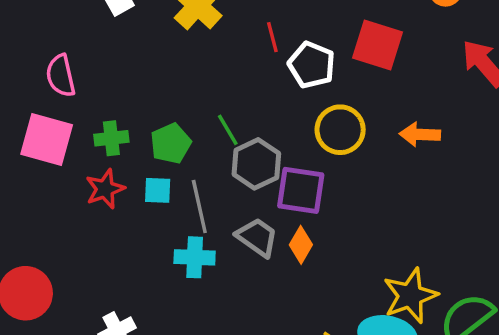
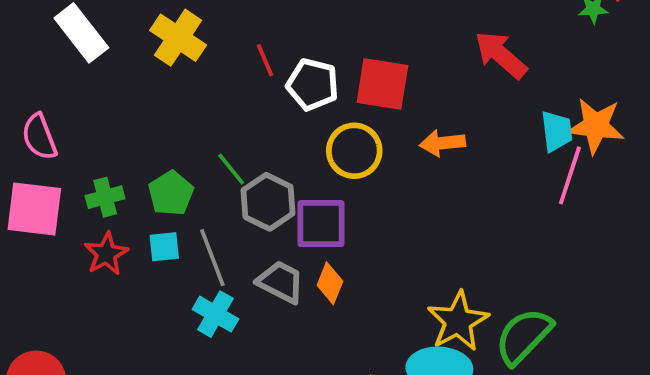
red square: (377, 45) -> (382, 84), moved
cyan cross: (195, 257) -> (215, 314), turned 36

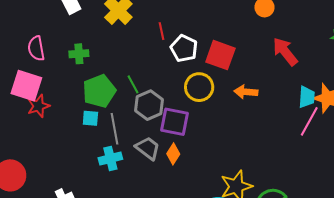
green pentagon: (171, 193) -> (99, 91), size x1.4
green cross: (105, 197) -> (79, 54), moved
red star: (106, 254) -> (38, 106), moved
cyan cross: (215, 314) -> (110, 158), turned 35

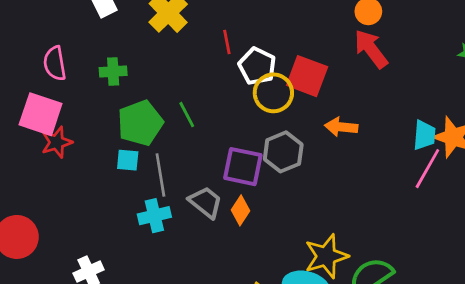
red arrow: (285, 52) -> (371, 49), moved
yellow circle: (199, 87) -> (273, 93), moved
gray hexagon: (149, 105) -> (283, 152), moved

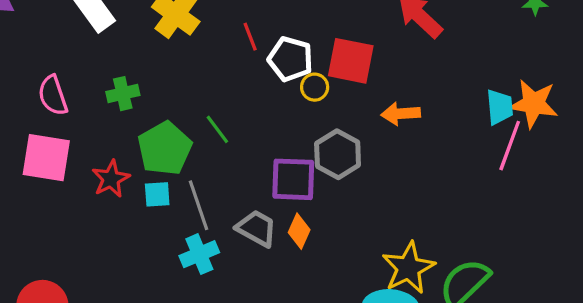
yellow circle: (273, 93) -> (315, 87), size x0.6
red star: (57, 142) -> (111, 179), moved

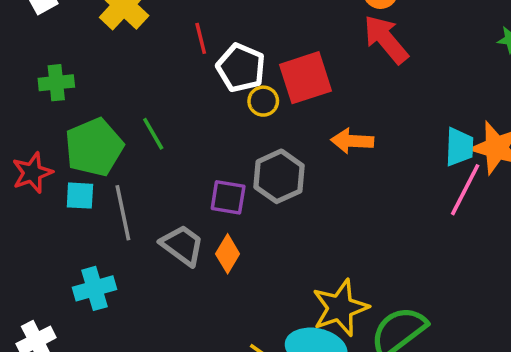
red square: (351, 61) -> (305, 78), turned -36
purple square: (293, 179) -> (228, 197), size x0.7
cyan cross: (199, 254) -> (94, 288), moved

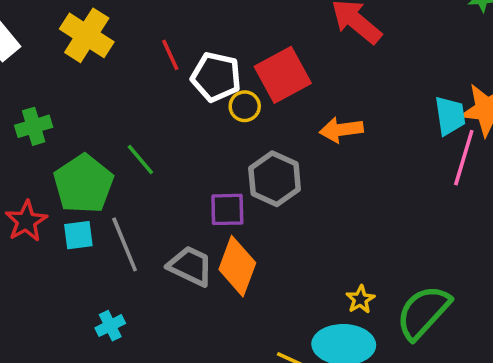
orange diamond: (228, 254) -> (237, 266), size x1.5
cyan cross: (94, 288) -> (110, 326), size x0.7
yellow star: (340, 308) -> (360, 299), size x0.5

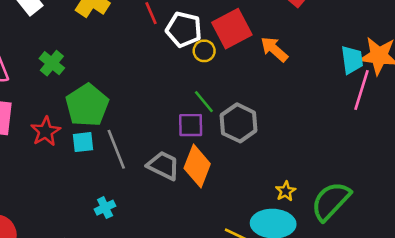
green cross: (34, 126) -> (52, 63), turned -35
orange arrow: (341, 130) -> (274, 49), moved, turned 48
green line: (140, 160) -> (204, 102), moved
gray hexagon: (275, 179) -> (239, 123), moved

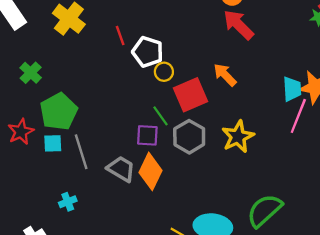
red square: (232, 29) -> (190, 95), moved
yellow star: (286, 191) -> (238, 137), moved, size x1.8

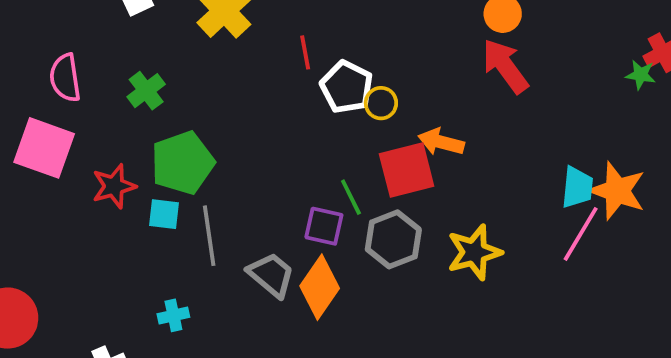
yellow circle: (164, 72) -> (381, 103), moved
orange arrow: (225, 75) -> (441, 142), moved, turned -40

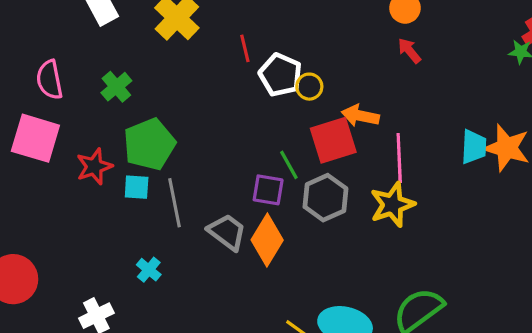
red arrow: (505, 66) -> (409, 51), size x0.6
pink line: (581, 234) -> (399, 158), moved, turned -30
cyan cross: (173, 315) -> (149, 270), turned -35

